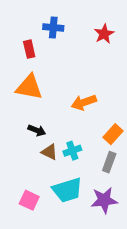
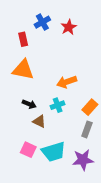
blue cross: (53, 27) -> (42, 22), turned -35
red star: (104, 34) -> (69, 27), moved
cyan cross: (72, 151) -> (58, 105), moved
pink square: (29, 200) -> (28, 150), moved

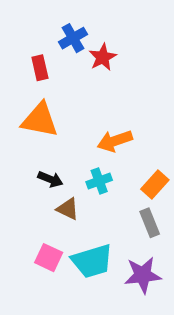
red star: (69, 27) -> (103, 57), moved
gray rectangle: (87, 129) -> (150, 223), turned -42

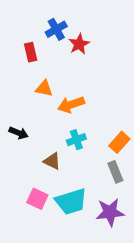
orange triangle: (40, 120) -> (44, 88), moved, size x0.6
orange arrow: (115, 141) -> (71, 105), moved
black arrow: (50, 179) -> (19, 133), moved

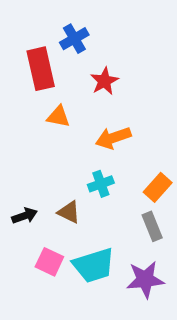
red star: (79, 44) -> (104, 81), moved
red rectangle: (31, 52) -> (41, 69), size x1.6
orange arrow: (71, 105) -> (113, 138), moved
black arrow: (19, 133) -> (25, 216), moved, turned -42

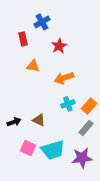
red rectangle: (41, 69) -> (23, 39), size x0.6
cyan cross: (101, 184) -> (68, 104), moved
gray rectangle: (152, 226) -> (86, 128), turned 63

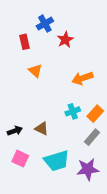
red star: (59, 46) -> (65, 40), moved
orange triangle: (33, 66) -> (35, 71), turned 32
orange arrow: (64, 78) -> (82, 78), moved
pink square: (28, 148) -> (20, 159), moved

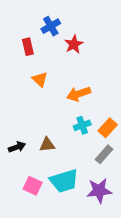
orange arrow: (82, 78) -> (79, 94), moved
brown triangle: (42, 129) -> (47, 145), turned -32
pink square: (20, 159) -> (33, 186), moved

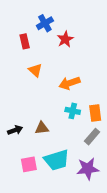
cyan cross: (82, 125) -> (73, 111), turned 32
orange rectangle: (108, 128) -> (95, 113), turned -49
pink square: (33, 186) -> (29, 164), turned -35

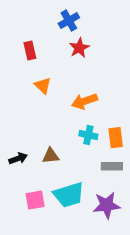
blue cross: (45, 23) -> (69, 21), moved
gray rectangle: (92, 137) -> (112, 166), turned 49

